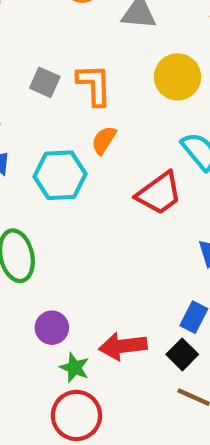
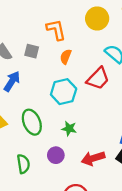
gray square: (45, 82) -> (32, 51), moved
cyan hexagon: (60, 175) -> (64, 92), moved
green star: (74, 368) -> (69, 129), moved

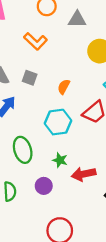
orange L-shape: (56, 30) -> (35, 41), moved, turned 140
red arrow: (93, 158) -> (84, 174), moved

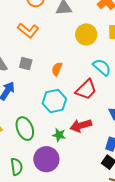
red arrow: (84, 174) -> (81, 126), moved
purple circle: (44, 186) -> (46, 159), size x1.6

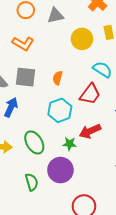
gray square: (26, 64) -> (26, 77), size x1.5

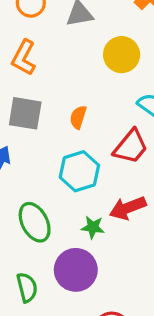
orange L-shape: (23, 44) -> (24, 58), turned 85

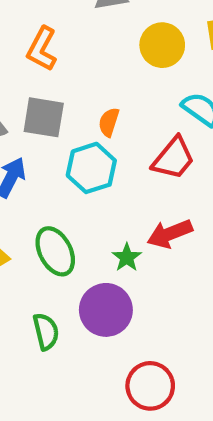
cyan hexagon: (79, 171) -> (91, 168), moved
green star: (93, 227) -> (127, 257), turned 30

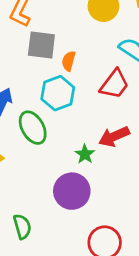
gray square: (44, 117) -> (41, 45), moved
green ellipse: (55, 251) -> (33, 128), moved
green semicircle: (46, 332) -> (22, 227), moved

